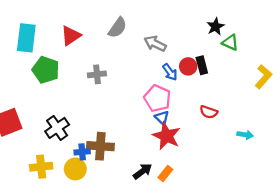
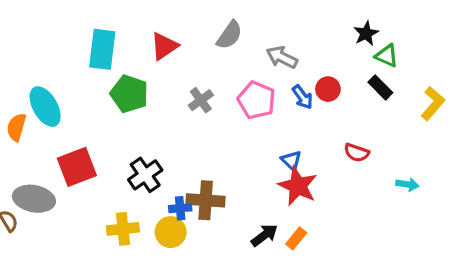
black rectangle: (202, 65) -> (380, 87), moved, turned -30
gray cross: (97, 74) -> (201, 100), turned -30
pink pentagon: (157, 98) -> (256, 100), moved

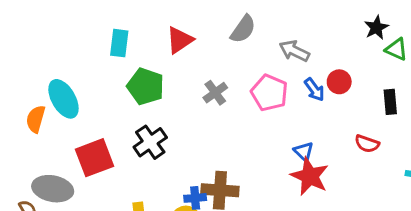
cyan rectangle: (102, 49) -> (119, 43), size x0.7
black rectangle: (380, 87) -> (390, 102), moved, turned 40
black cross: (145, 175) -> (150, 142), moved

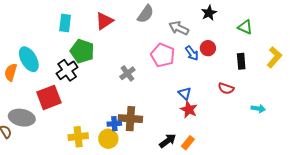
black star: (376, 28) -> (209, 13), moved
gray cross: (215, 93) -> (127, 73), moved
black cross: (150, 142) -> (67, 70), moved
red star: (310, 176) -> (189, 110), size x0.7

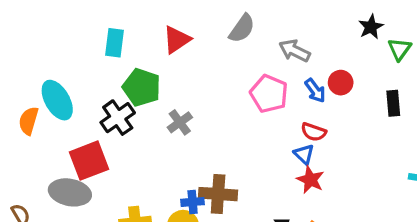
black star: (209, 13) -> (371, 27), moved
green triangle: (245, 27) -> (400, 49), turned 42
gray cross: (127, 73) -> (180, 122), moved
red semicircle: (226, 88) -> (314, 132), moved
gray ellipse: (22, 118) -> (70, 192), moved

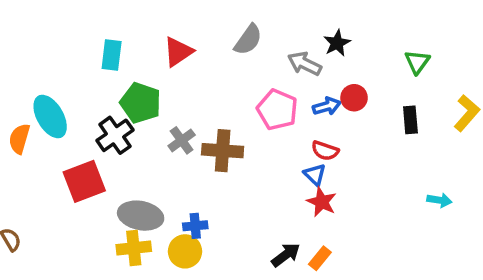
black star: (371, 27) -> (337, 43), moved
blue arrow: (315, 91) -> (327, 106), turned -70
gray ellipse: (70, 192) -> (141, 216), moved
brown cross: (218, 194) -> (223, 151), moved

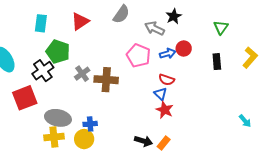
cyan arrow: (439, 200) -> (245, 121), moved, turned 40
black arrow: (286, 255) -> (143, 141), turned 54

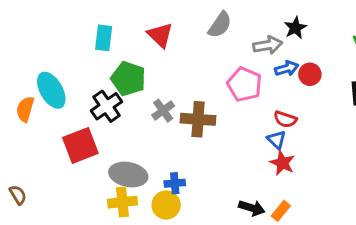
red triangle: (80, 21) -> (160, 35), turned -42
gray arrow: (155, 28) -> (268, 45), turned 144
blue arrow: (168, 54) -> (287, 68), moved

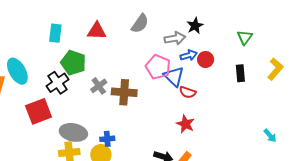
red triangle: (160, 35) -> (97, 31), turned -42
blue triangle: (276, 140) -> (174, 76), moved, size x1.5

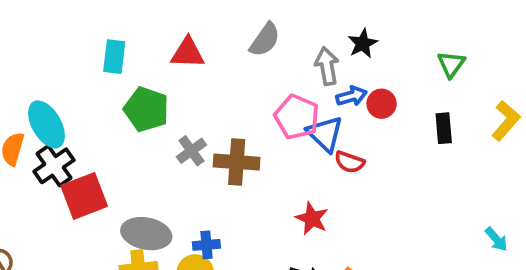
gray arrow: (175, 38) -> (327, 66), turned -90
black cross: (58, 83) -> (54, 166), moved
red star: (185, 124) -> (312, 219), moved

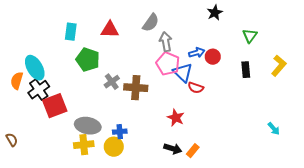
black star: (363, 43) -> (215, 13), moved
gray arrow: (327, 66) -> (166, 42), moved

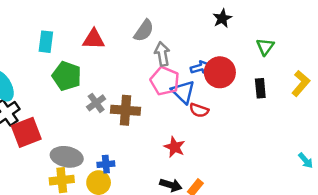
red circle: (213, 57) -> (220, 72), size x1.6
cyan arrow: (274, 129) -> (306, 161), moved

